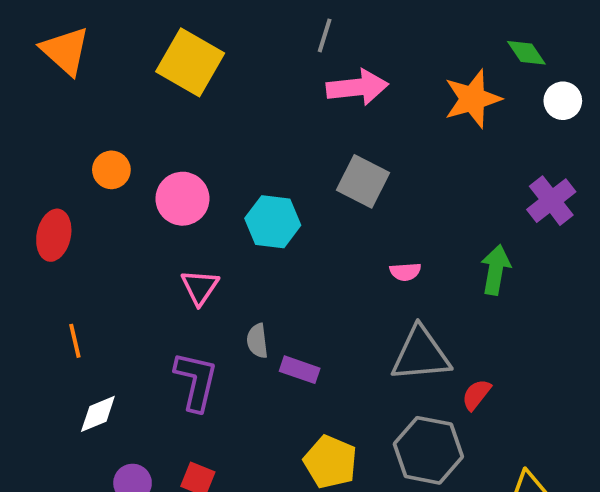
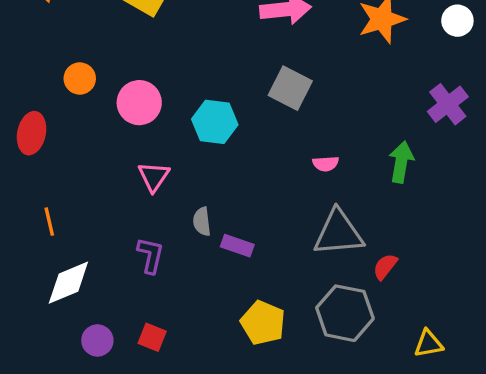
purple L-shape: (196, 381) -> (150, 255), size x0.7
white diamond: (98, 414) -> (68, 283), size x1.4

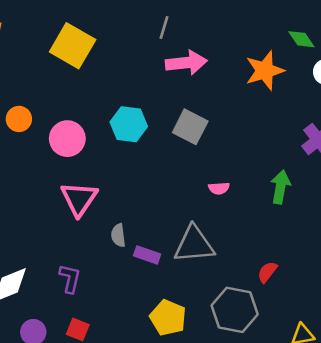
cyan hexagon: (215, 122) -> (129, 124), moved
pink triangle: (154, 177) -> (79, 199), size x1.4
gray triangle: (339, 233) -> (194, 244), moved
purple L-shape: (150, 255) -> (70, 278), moved

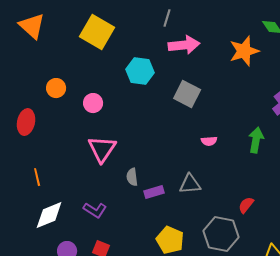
cyan hexagon: (129, 124) -> (140, 71), moved
pink circle: (67, 139) -> (93, 103), size x0.7
gray triangle: (194, 244) -> (190, 184), size x0.7
purple rectangle: (147, 255) -> (154, 192), turned -36
purple L-shape: (70, 278) -> (95, 210), turned 110

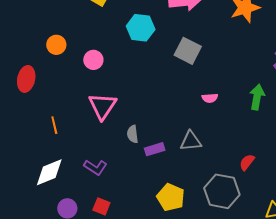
orange line: (37, 177) -> (54, 125), moved

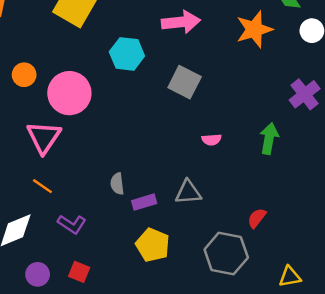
pink circle: (93, 60) -> (69, 93), size x1.8
pink triangle: (102, 106) -> (44, 137), moved
orange line: (54, 125) -> (42, 186), moved, turned -42
yellow pentagon: (171, 197) -> (153, 245), moved

